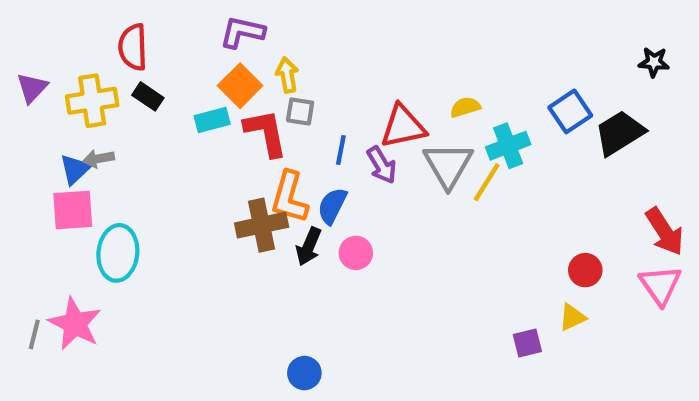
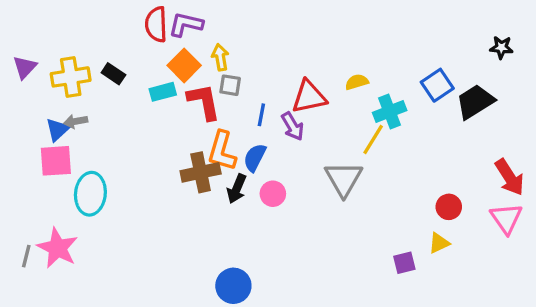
red semicircle: (133, 47) -> (156, 24), moved
gray triangle: (448, 165) -> (344, 179), moved
blue circle: (304, 373) -> (233, 286), size x1.4

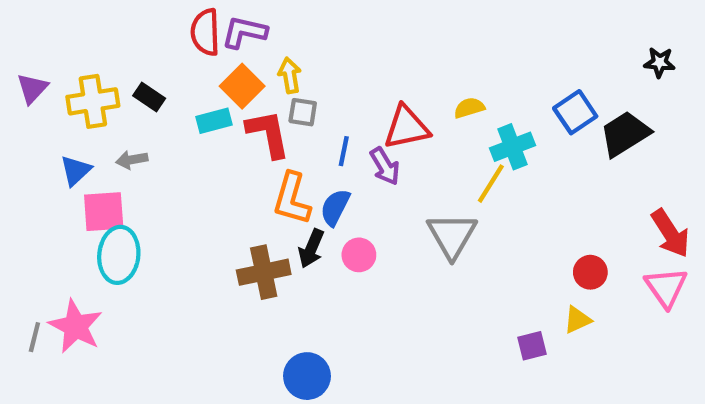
gray arrow: (76, 121) -> (132, 160), moved
pink square: (56, 161) -> (104, 212), moved
brown cross: (201, 172) -> (264, 272), moved

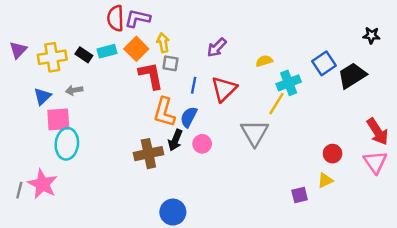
cyan rectangle: (214, 121) -> (107, 51), moved
red triangle: (406, 127) -> (224, 89), moved, turned -32
purple arrow: (385, 166) -> (217, 48), moved, turned 75

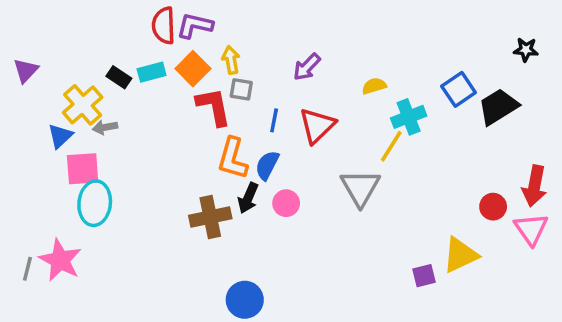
yellow cross: (52, 57) -> (83, 105), moved, turned -32
red arrow: (378, 132) -> (534, 186), turned 44
red circle: (333, 154) -> (493, 207), moved
yellow triangle: (325, 180) -> (460, 255), size x1.6

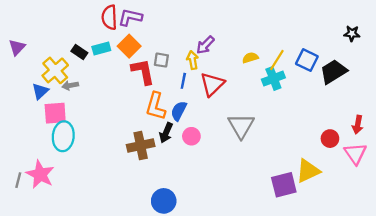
yellow arrow: (231, 60) -> (193, 60), moved
blue square: (459, 89) -> (307, 60), turned -30
yellow line: (391, 146) -> (277, 60), moved
red arrow: (534, 186) -> (358, 125), size x0.7
purple square: (424, 276) -> (284, 185), size x1.6

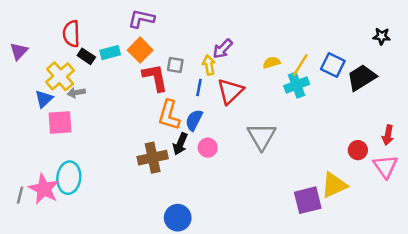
red semicircle: (109, 17) -> (71, 34), moved
cyan ellipse: (63, 136) -> (69, 178), moved

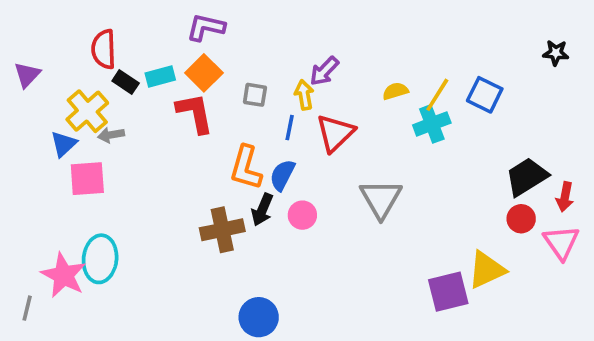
red L-shape: (155, 78) -> (195, 113), moved
black trapezoid: (362, 78) -> (527, 177), moved
gray line: (20, 195) -> (27, 308), moved

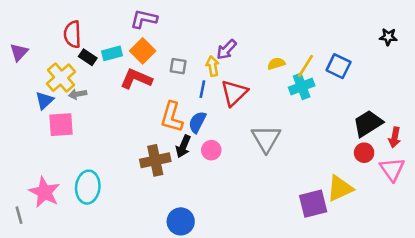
red L-shape: (195, 113) -> (136, 79), turned -56
cyan ellipse: (100, 259) -> (88, 187), moved
gray line: (27, 308) -> (19, 215), turned -30

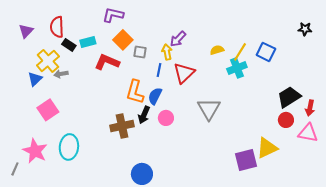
orange square: (143, 51) -> (123, 40), moved
purple triangle: (19, 52) -> (26, 31), moved
pink square: (61, 125) -> (48, 110), moved, turned -30
pink triangle: (392, 169) -> (308, 133), turned -45
gray line: (19, 215) -> (15, 169), turned 40

